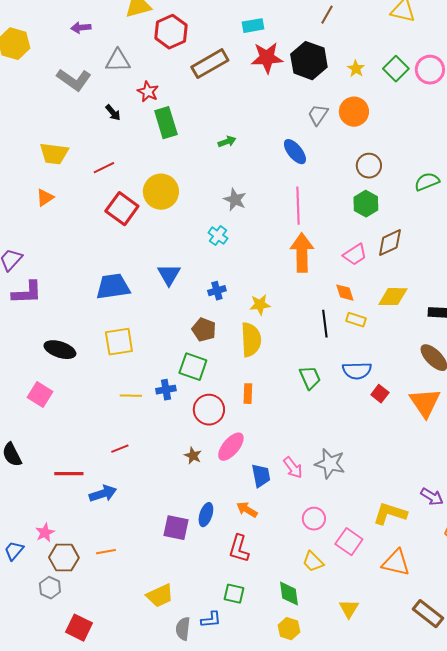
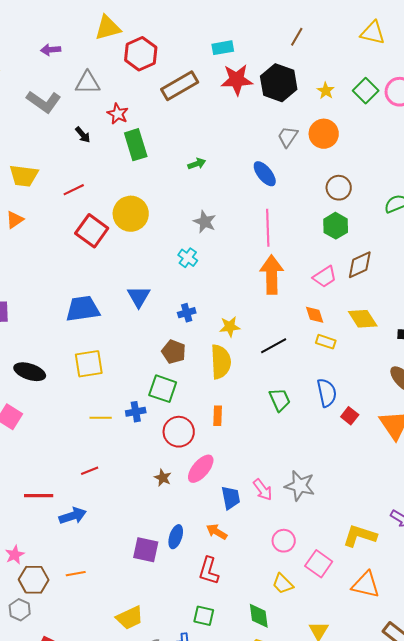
yellow diamond: (393, 297) -> (363, 319), turned 56
black line: (325, 324) -> (274, 346), moved, turned 68
blue semicircle: (357, 371) -> (327, 393), turned -100

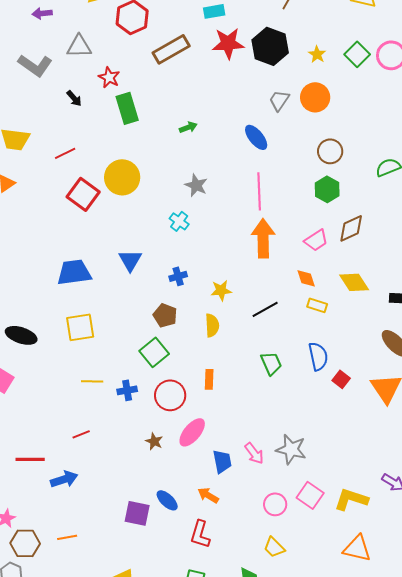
yellow semicircle: (221, 362) -> (212, 325), size x0.7
green square: (163, 389) -> (154, 352), turned 32
blue cross: (136, 412) -> (127, 390), moved
blue ellipse: (176, 537) -> (167, 500), turned -65
pink square: (319, 564) -> (310, 495), moved

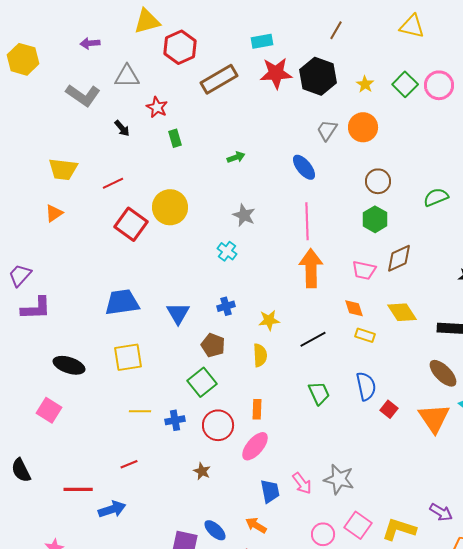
green rectangle: (127, 108) -> (175, 138), size x0.6
pink trapezoid: (316, 240) -> (364, 270), turned 45
blue triangle: (130, 260) -> (178, 313), moved
pink ellipse: (192, 432) -> (255, 446), moved

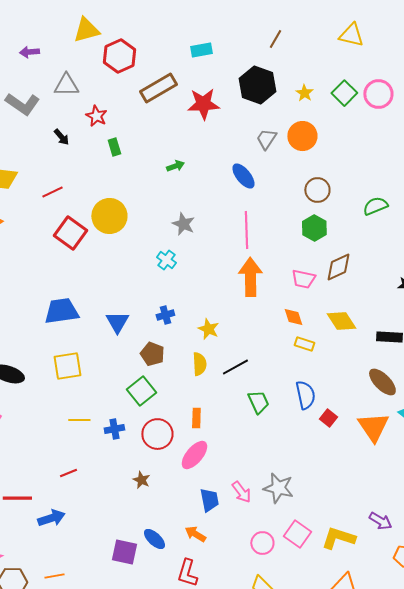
red star: (276, 73) -> (203, 104), moved
yellow star: (269, 320) -> (208, 329), turned 30
black line: (313, 339) -> (235, 367), moved

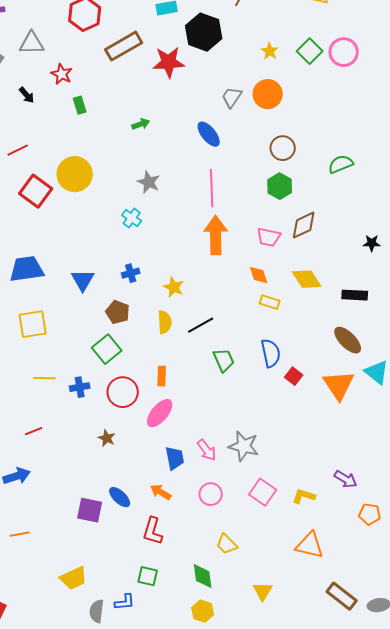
black hexagon: (257, 85) -> (204, 32), moved
yellow L-shape: (338, 538) -> (304, 496), size x0.7
pink circle: (262, 543) -> (211, 494), moved

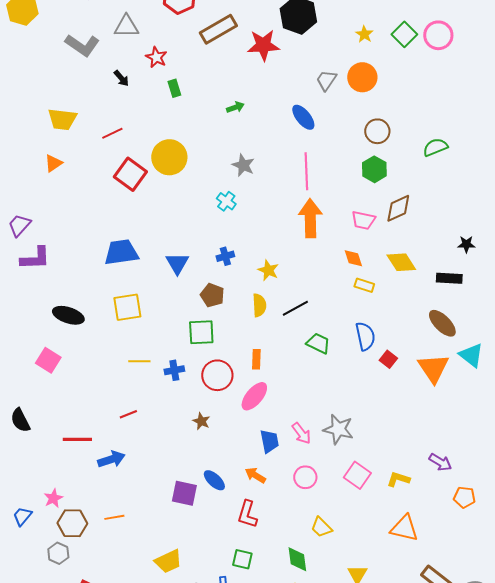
black star: (372, 243) -> (466, 244), moved
green square: (107, 349) -> (201, 332), turned 36
green trapezoid: (224, 360) -> (318, 343), turned -40

